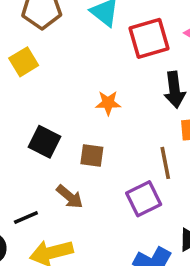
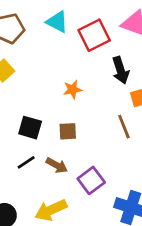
purple square: (144, 199) -> (91, 180), moved
black line: (26, 218) -> (26, 162), moved

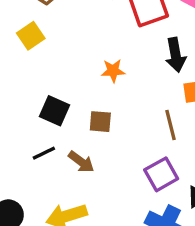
purple square: (91, 180) -> (161, 174), moved

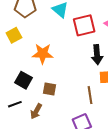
orange star: (113, 71) -> (43, 54), moved, size x1.5
brown arrow: (81, 162) -> (36, 111), turned 77

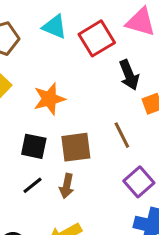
brown square: (49, 89) -> (76, 147), size x1.5
brown line: (90, 95) -> (122, 135), moved

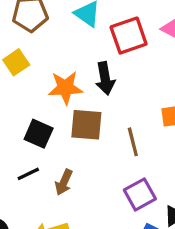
black arrow: (129, 75) -> (105, 78), moved
brown square: (76, 147) -> (86, 125), moved

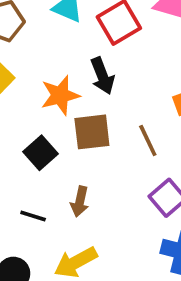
black square: (39, 134) -> (41, 153), turned 36
black line: (28, 174) -> (33, 216), moved, turned 55

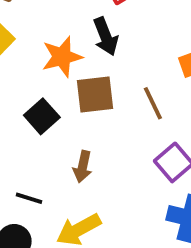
black line: (33, 216) -> (29, 198), moved

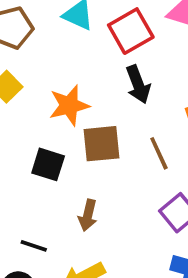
black arrow: (106, 36) -> (138, 84), moved
black square: (42, 116) -> (48, 164), turned -32

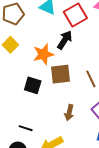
black arrow: (138, 84) -> (65, 40), moved, turned -126
brown arrow: (88, 215) -> (69, 113), moved

